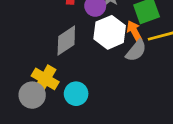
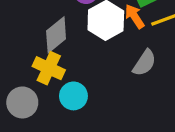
gray semicircle: (136, 51) -> (144, 63), moved
yellow cross: (45, 79) -> (49, 68), moved

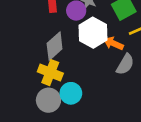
orange arrow: (135, 16) -> (113, 43), moved, turned -30
gray circle: (22, 102) -> (48, 100), moved

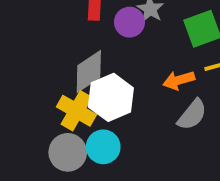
white hexagon: (93, 33) -> (111, 97), moved
orange arrow: (113, 43) -> (179, 80), turned -48

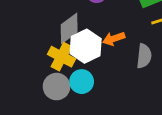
orange arrow: (179, 80) -> (114, 39), moved
gray semicircle: (192, 115) -> (144, 56), turned -30

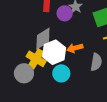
cyan circle: (82, 82) -> (61, 73), moved
gray circle: (57, 87) -> (24, 73), moved

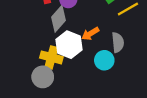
gray diamond: (43, 39) -> (58, 19), moved
cyan circle: (61, 73) -> (104, 60), moved

